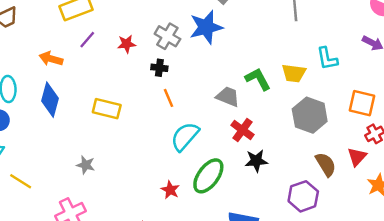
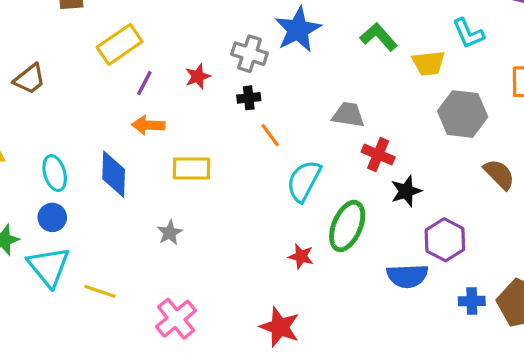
orange arrow: (51, 59) -> (148, 125), moved
green L-shape: (258, 79) -> (379, 37), moved
gray star: (86, 165) -> (170, 233), moved, turned -30
purple hexagon: (303, 196) -> (445, 240), moved

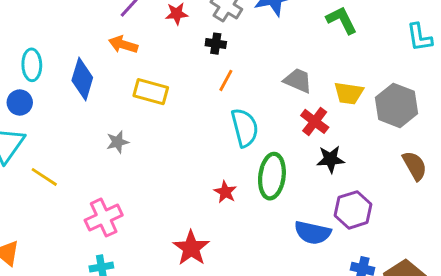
yellow trapezoid: (428, 63) -> (349, 93), moved
orange line: (270, 135) -> (226, 80), turned 50
cyan semicircle: (304, 181) -> (245, 128), turned 123
green ellipse: (347, 226) -> (272, 176), turned -30

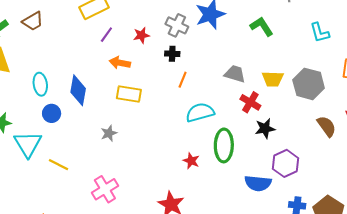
orange arrow: (123, 45) -> (120, 63), moved
blue circle: (20, 102) -> (52, 113), moved
cyan semicircle: (245, 128) -> (200, 112), turned -84

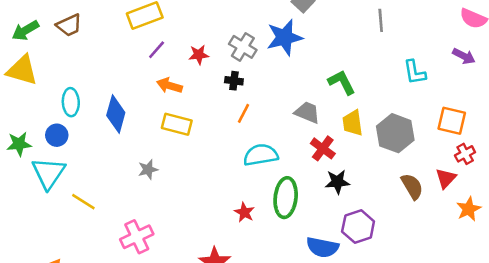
green L-shape: (262, 26) -> (342, 82), moved
yellow trapezoid: (273, 79) -> (353, 123), turned 75
blue circle: (52, 113) -> (57, 135), moved

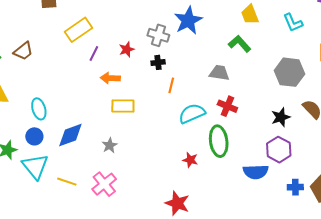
blue diamond: (116, 114) -> (70, 135), moved, turned 68
yellow trapezoid: (353, 123) -> (250, 15), moved
red cross: (323, 148) -> (227, 106), moved
black star: (337, 182) -> (281, 117), moved
pink cross: (137, 237) -> (104, 184), moved

